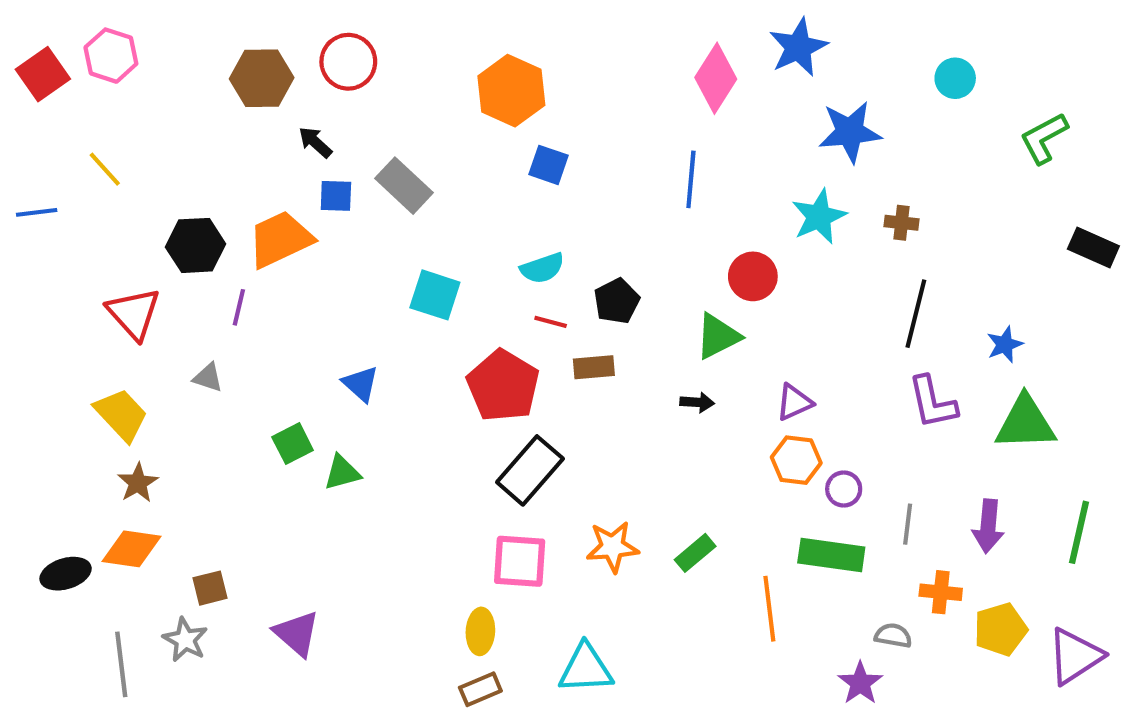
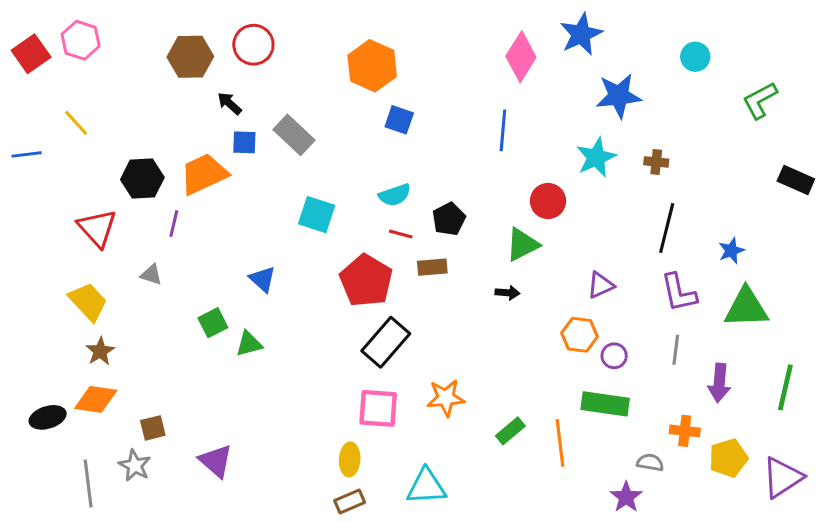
purple triangle: (794, 402) -> (601, 285), moved
gray line: (908, 524) -> (676, 350), moved
green rectangle: (695, 553) -> (510, 431), moved

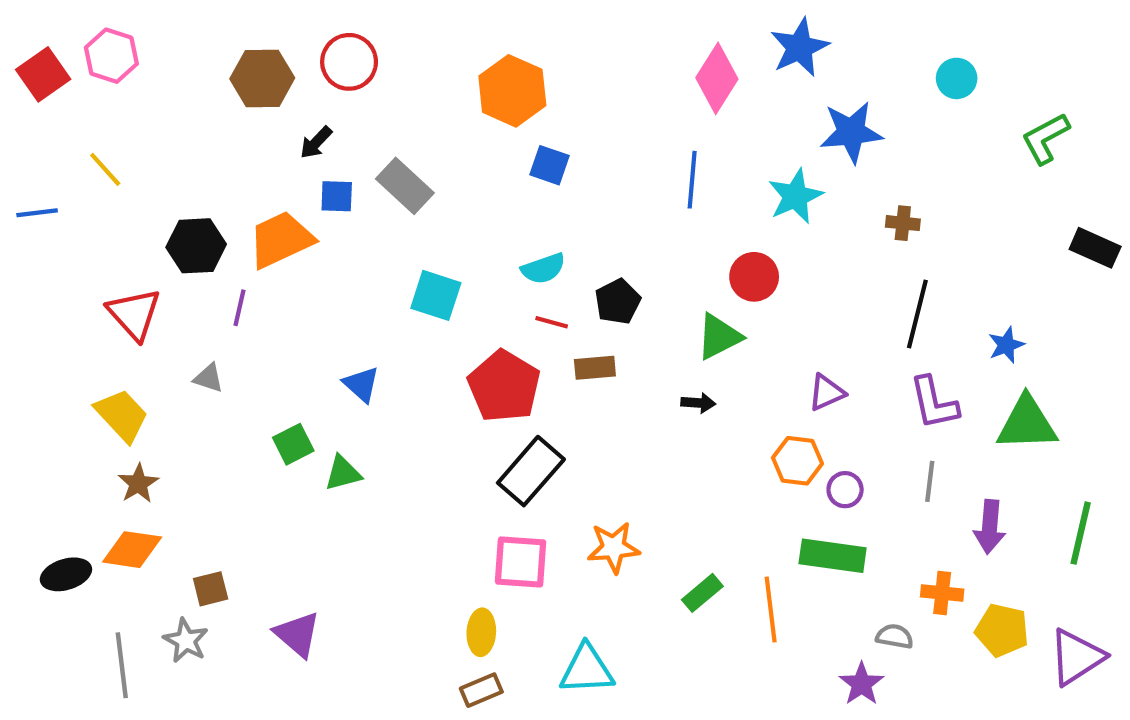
black arrow: (229, 103) -> (316, 142), turned -88
cyan star: (596, 157) -> (795, 196), moved
yellow pentagon: (728, 458) -> (1002, 630), turned 30

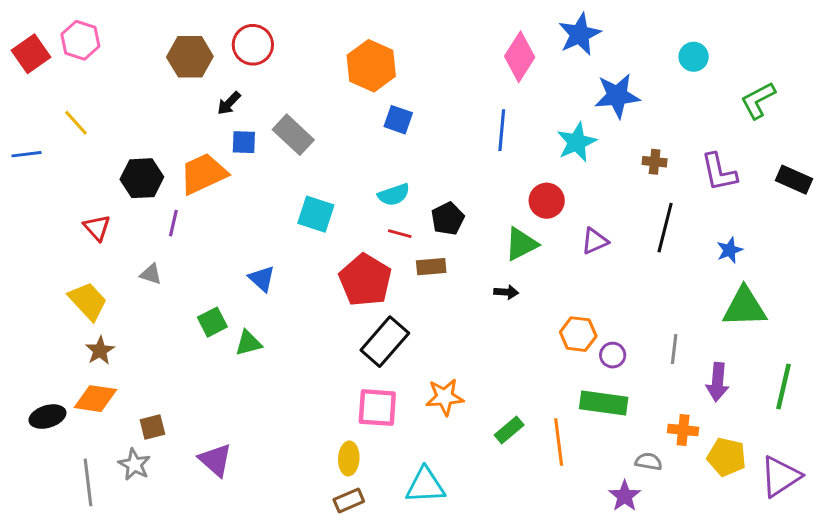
red triangle: (134, 314) -> (97, 228), size x0.7
purple triangle: (826, 393) -> (595, 241), moved
purple L-shape: (934, 403) -> (719, 172), moved

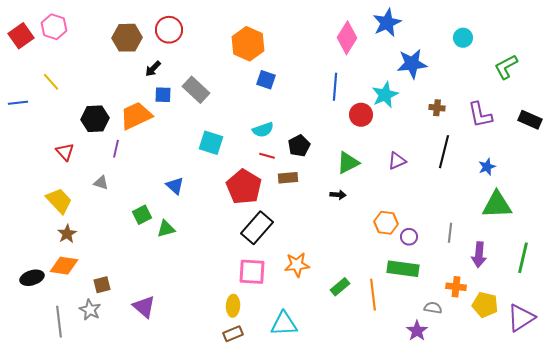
red circle: (547, 201) -> (361, 115), moved

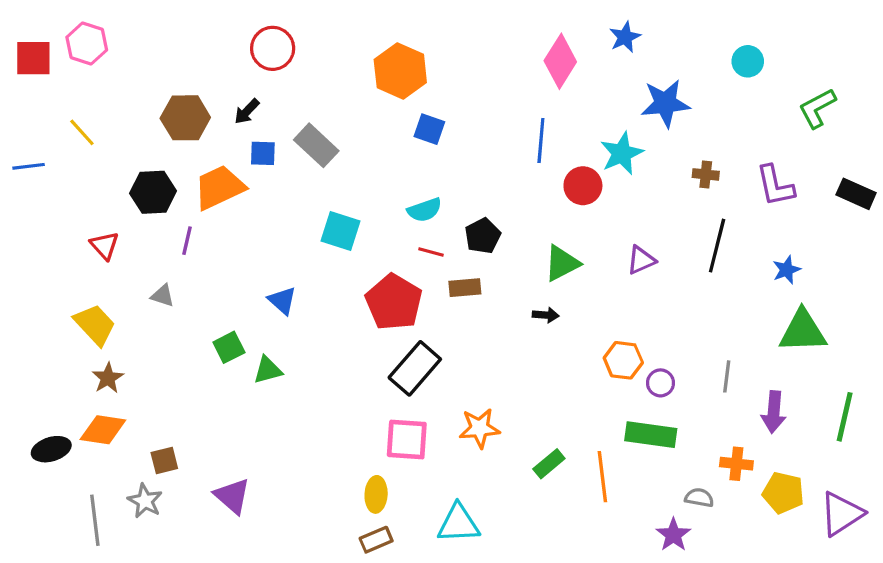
blue star: (387, 23) -> (625, 37), size x0.7
red square: (21, 36) -> (33, 58), turned 35
brown hexagon: (127, 38) -> (185, 118), moved

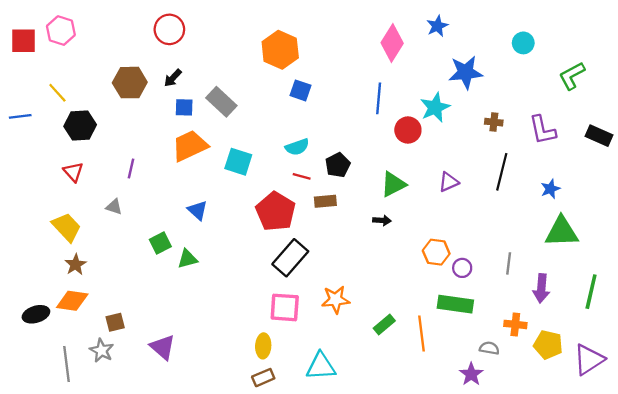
red circle: (273, 48) -> (169, 29), moved
orange trapezoid: (219, 187) -> (190, 146), moved
black hexagon: (153, 192) -> (80, 125), moved

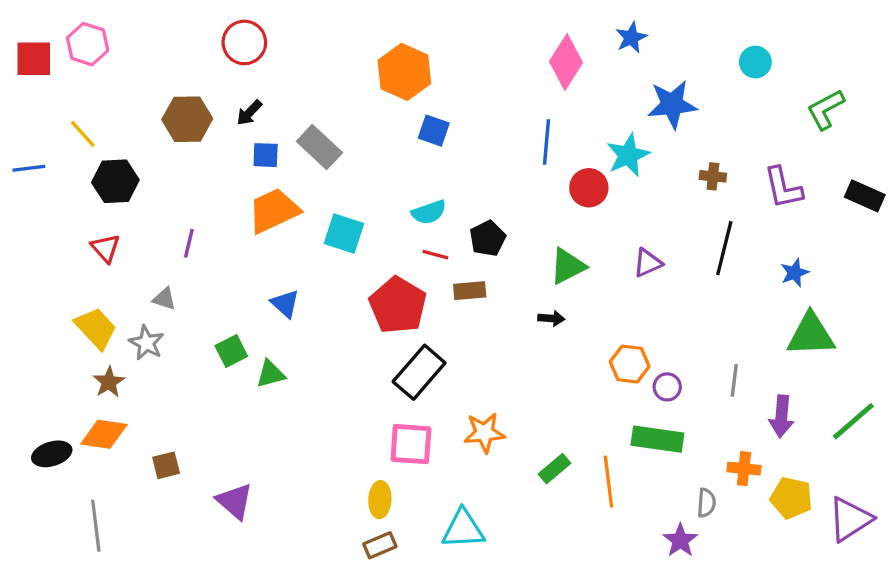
green line: (591, 292) -> (853, 421), turned 36
gray semicircle: (489, 348) -> (706, 503), turned 84
gray star: (102, 350) -> (146, 343), moved

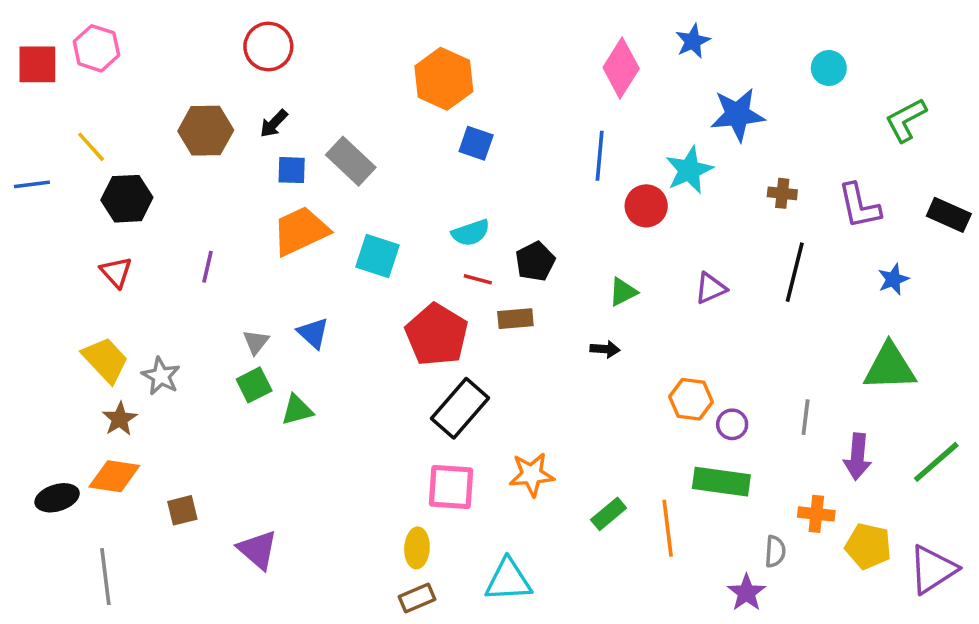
green triangle: (568, 266) -> (623, 292), size x0.7
blue star: (795, 273) -> (893, 279), moved
gray triangle: (164, 299) -> (256, 342), moved, turned 50

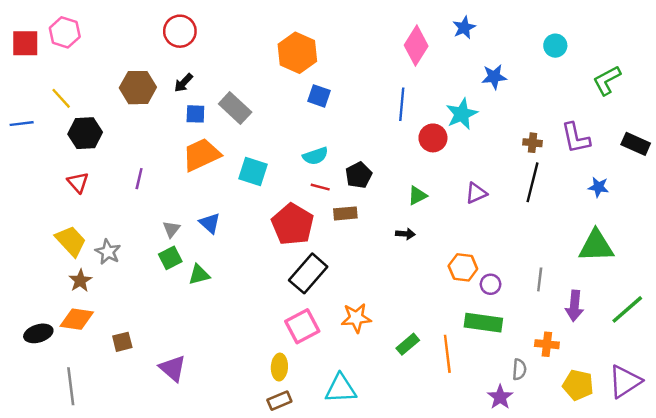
blue star: (738, 115) -> (494, 77), size x0.7
brown cross: (782, 193) -> (532, 143), moved
blue star: (893, 279) -> (598, 187), turned 30
pink square: (451, 487) -> (302, 326), turned -32
yellow pentagon: (868, 546) -> (578, 385), moved

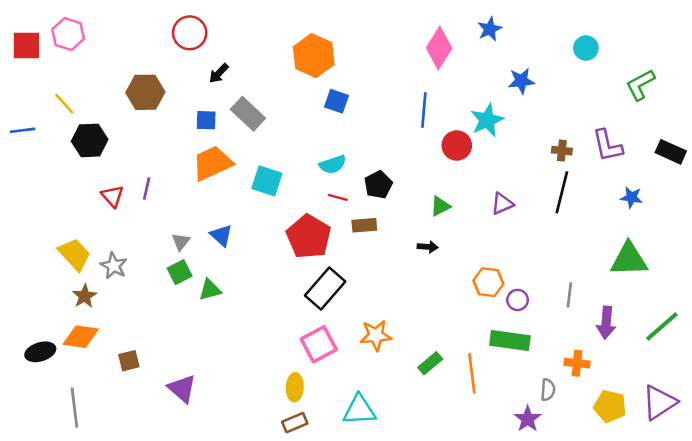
black arrow: (183, 83) -> (219, 73), moved
red triangle: (78, 182) -> (112, 196), moved

